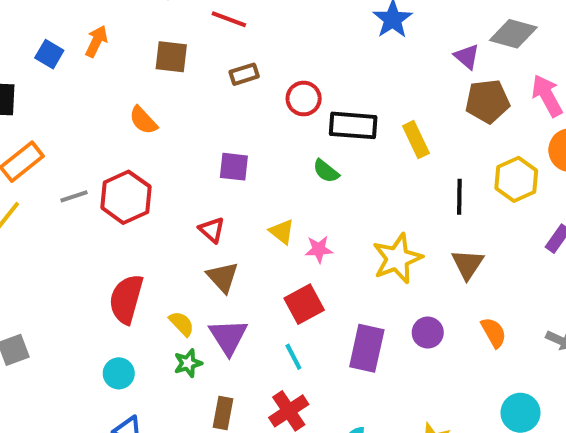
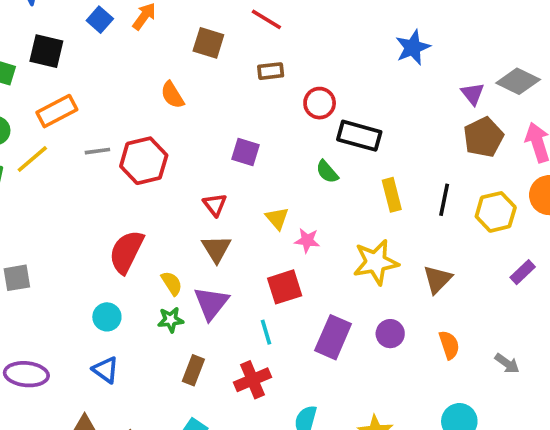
brown pentagon: (487, 101) -> (483, 137), turned -30
yellow rectangle: (416, 140) -> (392, 195), moved
black line: (459, 197) -> (444, 200), moved

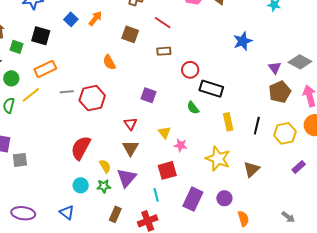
yellow star: (376, 262) -> (218, 159), turned 30
cyan circle: (107, 317) -> (81, 185), moved
orange semicircle: (449, 345) -> (243, 219), moved

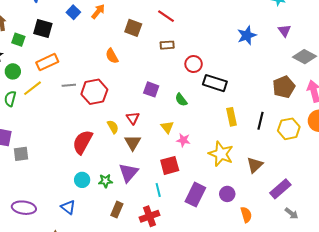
purple triangle: (275, 68) -> (284, 31), moved
green semicircle: (193, 108) -> (181, 100), moved
yellow semicircle: (105, 166) -> (113, 127), moved
purple rectangle: (299, 167) -> (280, 189), moved, size x1.5

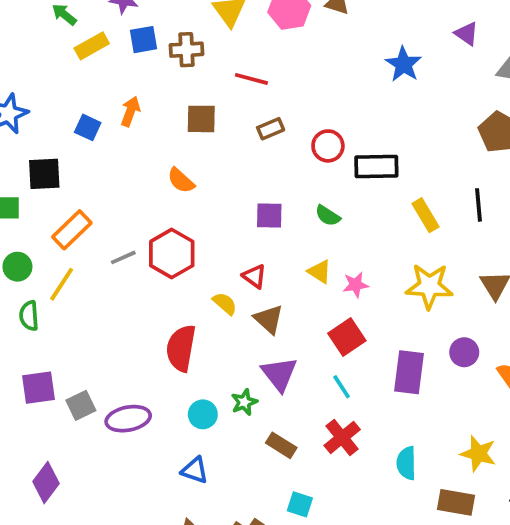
purple ellipse: (24, 208) -> (128, 419), moved
brown rectangle: (117, 210) -> (281, 445), turned -63

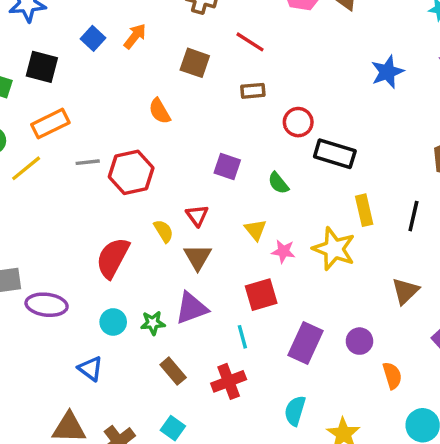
yellow star: (429, 286) -> (334, 249), moved
purple triangle: (279, 374) -> (191, 308), turned 30
cyan semicircle: (406, 463) -> (295, 411), moved

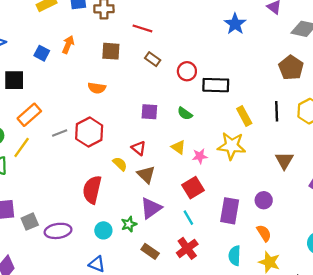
brown rectangle: (253, 91) -> (153, 59), turned 56
orange semicircle: (160, 111) -> (97, 88), turned -36
orange semicircle: (392, 376) -> (264, 233), moved

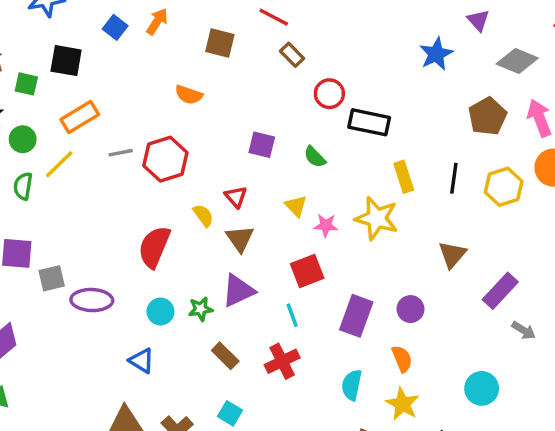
blue star: (235, 24) -> (436, 54), moved
brown rectangle: (153, 59) -> (292, 55), moved

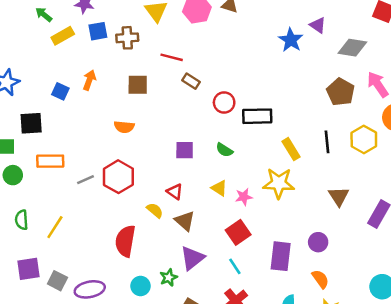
blue star: (436, 54) -> (291, 40), moved
orange rectangle: (80, 117) -> (50, 161), turned 44
green circle: (23, 139) -> (13, 175), moved
yellow line: (59, 164) -> (55, 227), moved
gray square: (52, 278) -> (57, 281), turned -36

